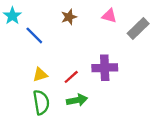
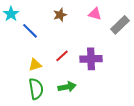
red line: (71, 77) -> (62, 56), moved

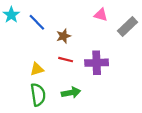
brown star: (60, 15) -> (64, 36), moved
blue line: (30, 31) -> (37, 22), moved
red line: (62, 56) -> (66, 60), turned 56

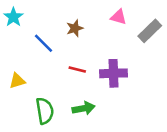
blue line: (37, 22) -> (43, 43), moved
brown star: (64, 36) -> (75, 28), moved
yellow triangle: (37, 69) -> (17, 81), moved

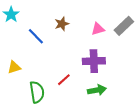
pink triangle: (119, 17) -> (98, 29), moved, turned -32
red line: (77, 70) -> (64, 80), moved, turned -56
green arrow: (84, 108) -> (97, 90), moved

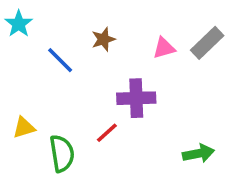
purple cross: (94, 61) -> (136, 98), moved
yellow triangle: (14, 67) -> (24, 128), moved
green arrow: (97, 90) -> (198, 153), moved

